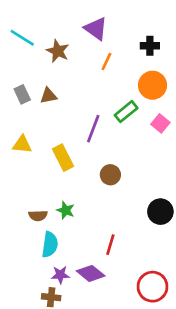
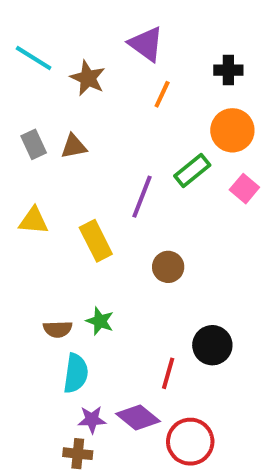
black circle: (160, 212) -> (212, 345), moved
red circle: (153, 287) -> (190, 442), moved

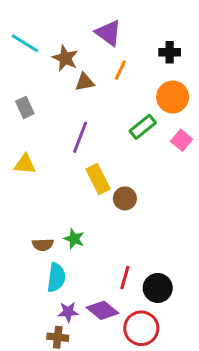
brown triangle: (74, 146) -> (85, 82), moved
purple line: (142, 197) -> (80, 137), moved
yellow rectangle: (96, 241) -> (98, 179), moved
black circle: (212, 345) -> (158, 288), moved

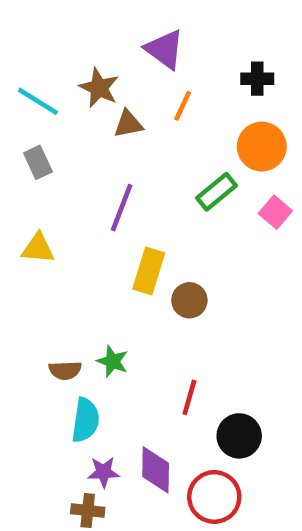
cyan line: (25, 43) -> (38, 101), moved
yellow rectangle: (98, 179) -> (149, 271), turned 44
red line: (125, 278) -> (189, 397), moved
purple diamond: (102, 310) -> (156, 470), turned 52

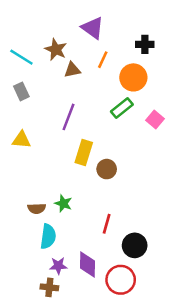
orange circle: (262, 147) -> (133, 77), moved

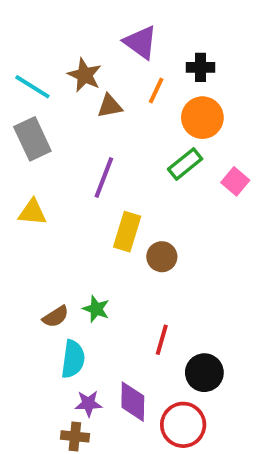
black cross: (145, 44) -> (200, 67), moved
gray rectangle: (21, 91) -> (32, 139), size x1.5
brown semicircle: (37, 209) -> (56, 317), turned -30

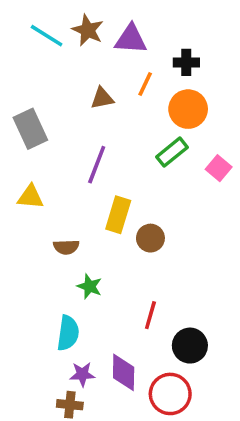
purple triangle: (141, 42) -> (131, 39), turned -32
brown star: (85, 75) -> (88, 30), moved
cyan line: (32, 87) -> (47, 36), moved
brown semicircle: (56, 317) -> (66, 247), moved, turned 30

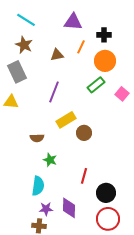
brown star: (88, 30) -> (24, 45), moved
yellow triangle: (30, 197) -> (11, 102), moved
yellow rectangle: (118, 215) -> (66, 120), turned 42
red circle: (170, 394) -> (108, 219), moved

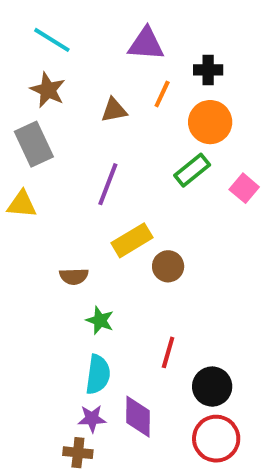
cyan semicircle: (38, 186) -> (98, 374), moved

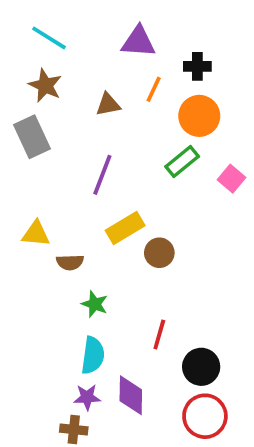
yellow triangle: (22, 204) -> (36, 234), moved

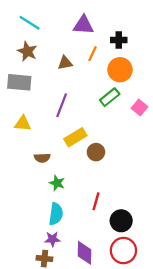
gray rectangle: (32, 137) -> (19, 82), turned -60
yellow triangle: (36, 234) -> (23, 123), moved
purple diamond: (131, 395) -> (85, 253), moved

